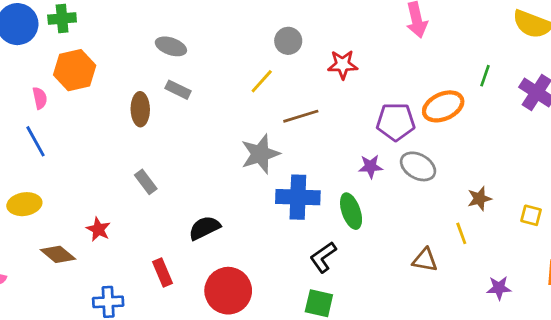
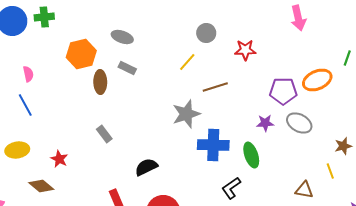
orange hexagon: (75, 70) -> (81, 54), moved
red star: (98, 229) -> (59, 159), moved

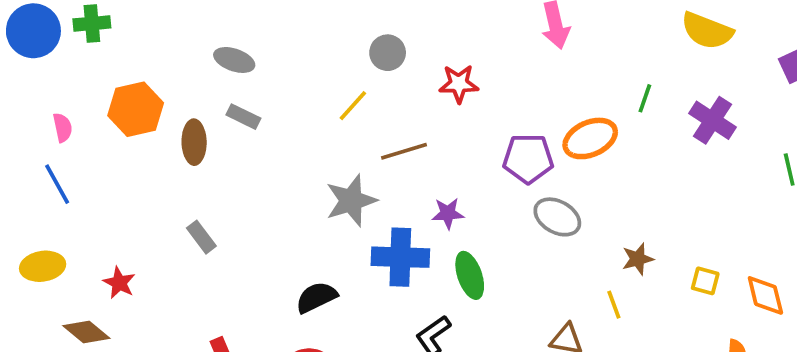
orange hexagon: (81, 54) -> (136, 109), moved
purple star: (265, 123) -> (448, 213), moved
black semicircle: (146, 167) -> (316, 297), moved

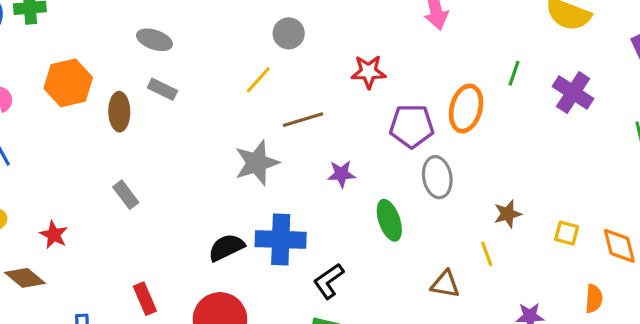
red star: (459, 84) -> (369, 72), moved
orange ellipse: (590, 138) -> (466, 108), turned -51
gray ellipse: (557, 217) -> (437, 177), turned 51
blue cross: (400, 257) -> (281, 239), moved
green ellipse: (470, 275) -> (389, 220), moved

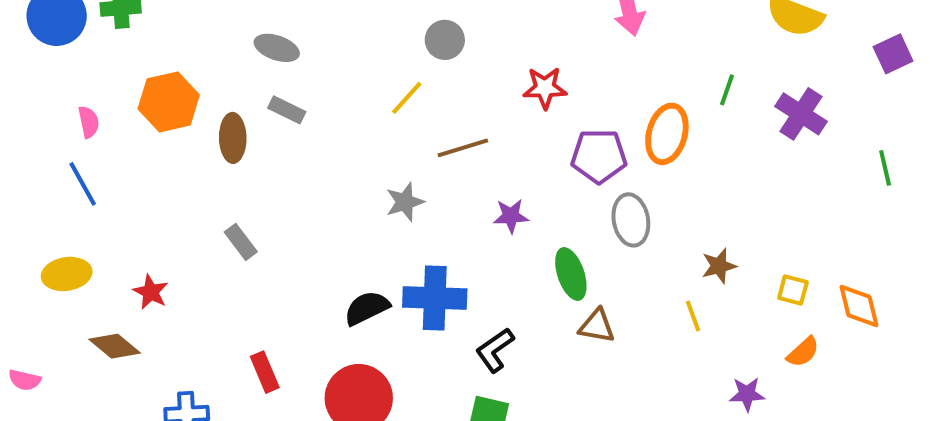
gray star: (257, 163) -> (405, 202), size x0.7
brown triangle: (445, 284) -> (597, 326), moved
orange semicircle: (594, 299) -> (803, 352), moved, turned 44

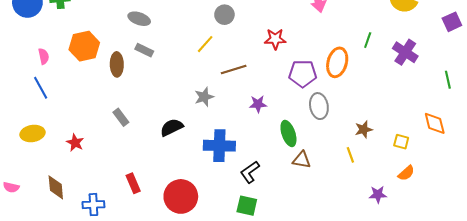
orange diamond: (859, 306) -> (435, 123), moved
black semicircle: (367, 308) -> (172, 127), moved
brown diamond: (115, 346) -> (56, 187), moved, turned 45

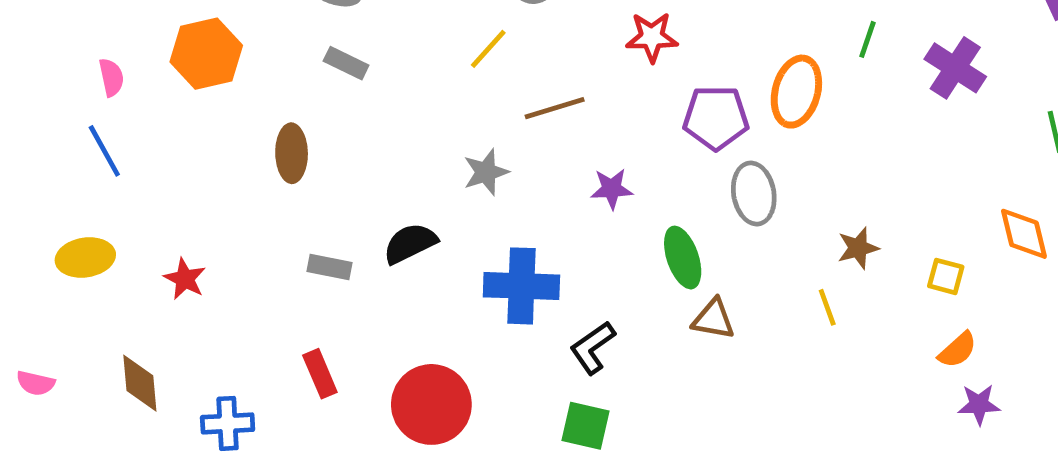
brown ellipse: (117, 64) -> (292, 153), moved
gray rectangle: (121, 117) -> (329, 267), moved, turned -42
purple star: (378, 194) -> (979, 404), moved

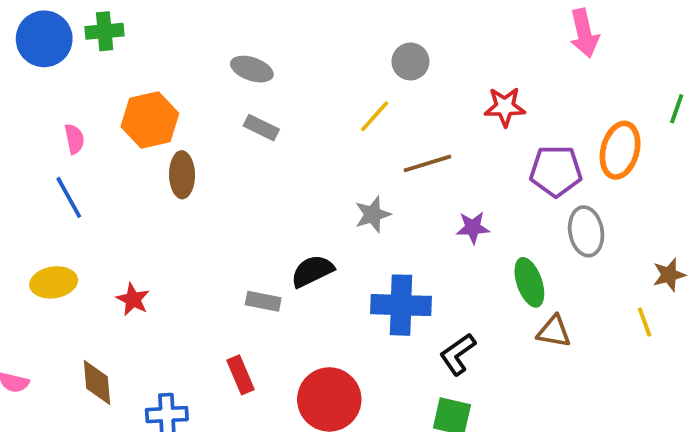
brown ellipse: (292, 153) -> (182, 175), moved
gray rectangle: (329, 267) -> (263, 301), moved

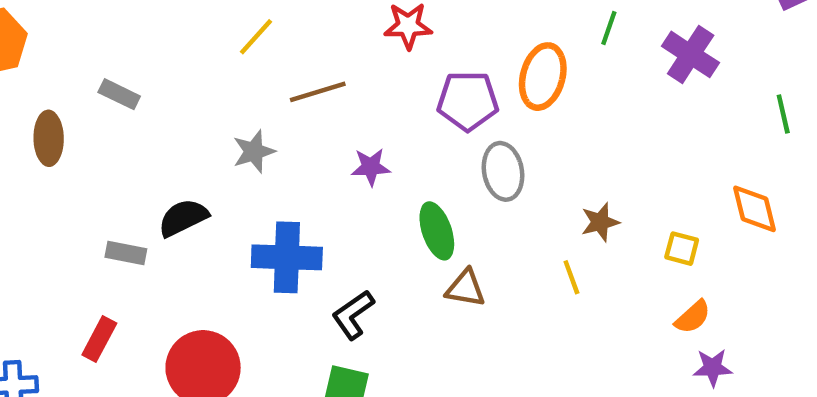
gray rectangle: (261, 128) -> (119, 94), moved
brown ellipse: (182, 175) -> (49, 138), moved
red rectangle: (241, 375) -> (99, 339), turned 51

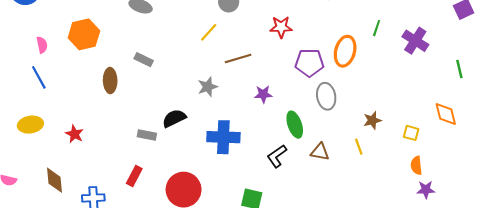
brown triangle: (466, 288) -> (320, 152), moved
black L-shape: (353, 315) -> (277, 156), moved
orange semicircle: (693, 317) -> (416, 165), turned 126

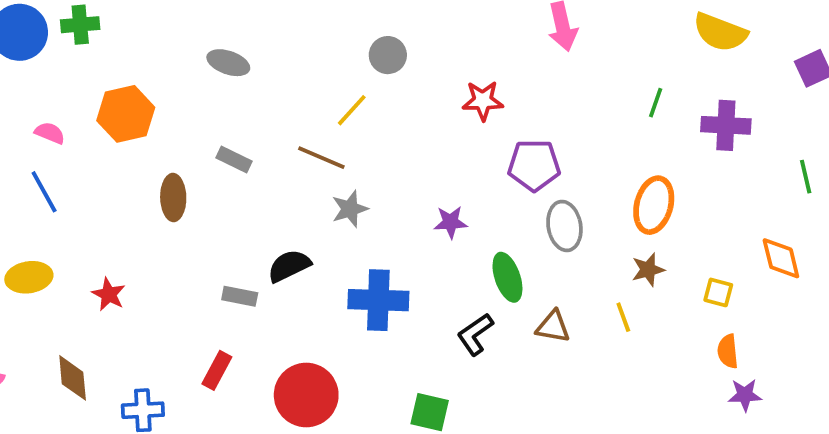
purple cross: (415, 41) -> (726, 125), turned -30
pink semicircle: (42, 45) -> (50, 133), turned -56
orange ellipse: (345, 51) -> (654, 205), moved
brown line: (238, 58) -> (321, 158), moved, turned 40

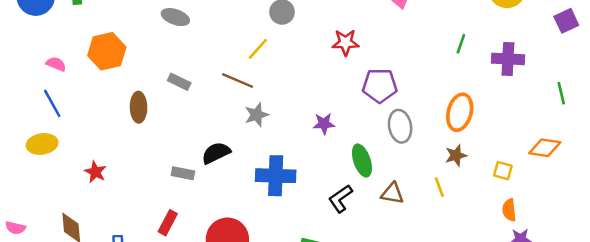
orange diamond: (781, 258) -> (545, 148), turned -68
yellow ellipse: (29, 277) -> (42, 144), moved

